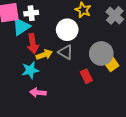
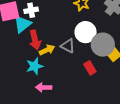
white circle: (67, 30) -> (86, 32), moved

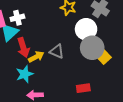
white circle: (86, 32) -> (86, 29), moved
red rectangle: (90, 68) -> (83, 88), moved, turned -64

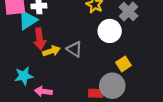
gray circle: (92, 48) -> (112, 86), moved
cyan star: (25, 74) -> (24, 76), moved

